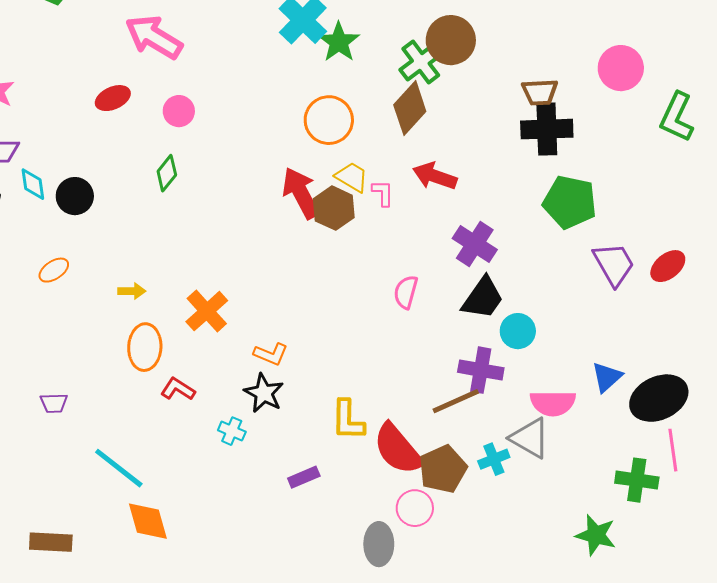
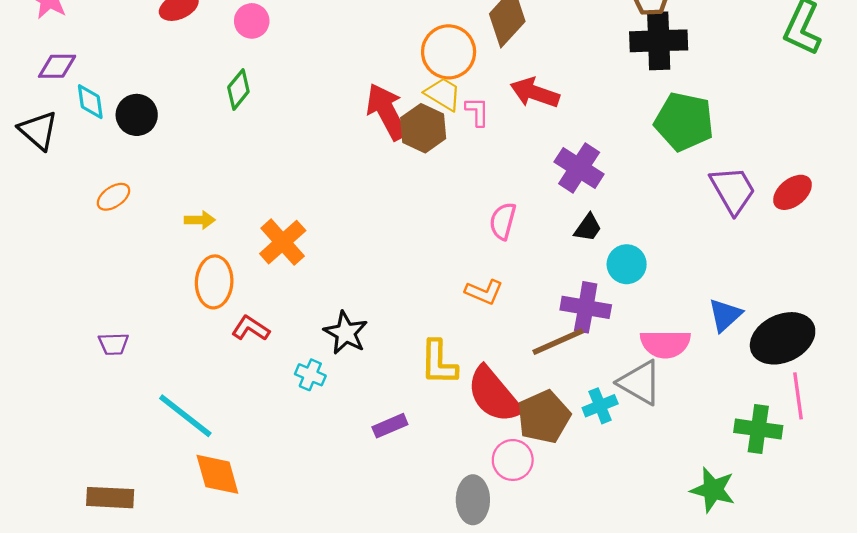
orange circle: (329, 120) -> (449, 52), moved
black trapezoid: (483, 298) -> (588, 228), size x0.6
orange L-shape: (271, 354) -> (484, 292), moved

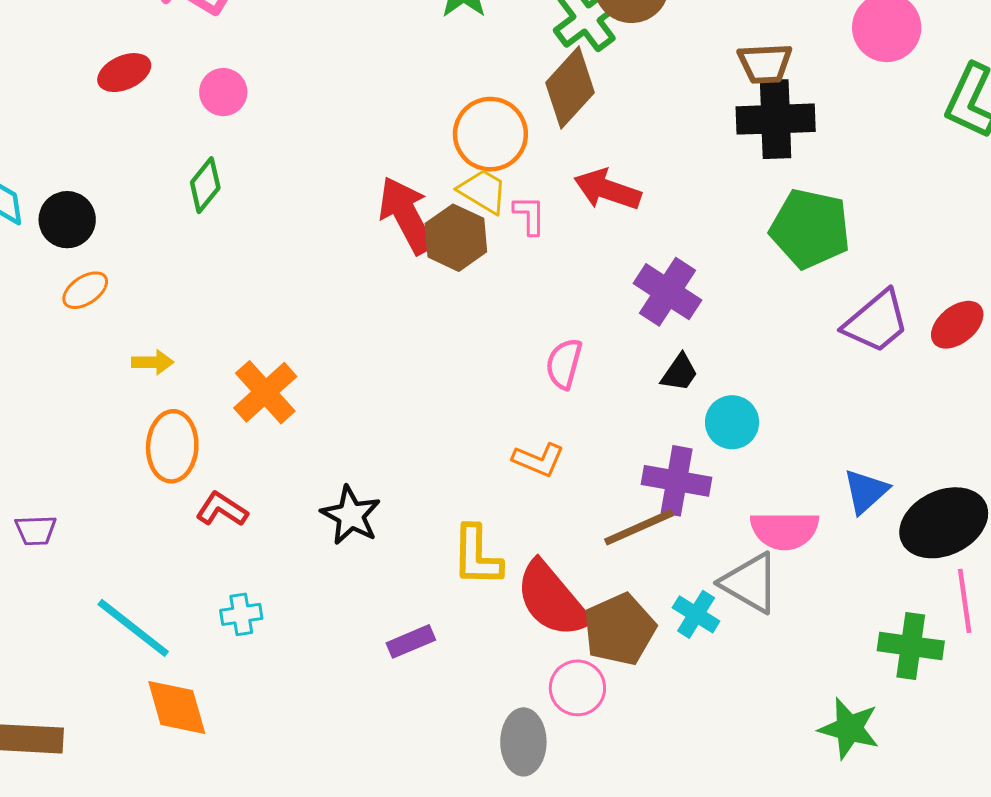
purple trapezoid: (733, 190) -> (876, 322), turned 80
orange ellipse: (113, 197) -> (85, 290), moved
cyan cross: (310, 375) -> (241, 614), moved, turned -32
cyan cross: (600, 406) -> (696, 614), turned -36

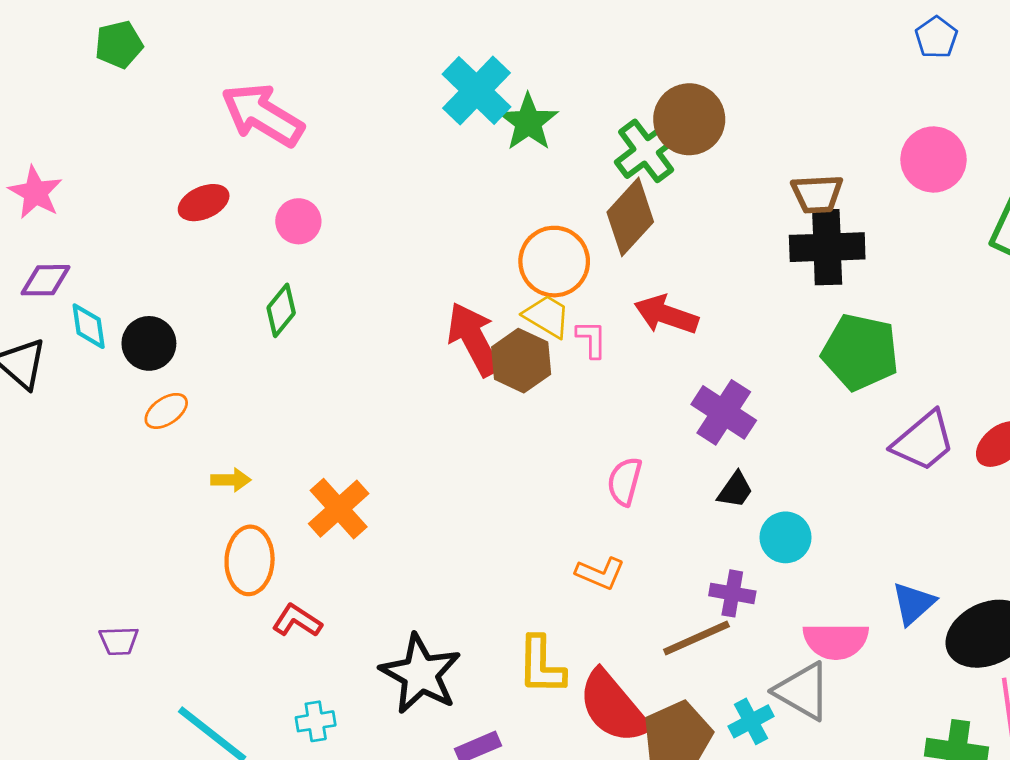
purple cross: (677, 481) -> (732, 593), size x0.7
black star: (351, 515) -> (421, 674), moved, size x1.4
cyan cross: (696, 614) -> (751, 721), turned 30

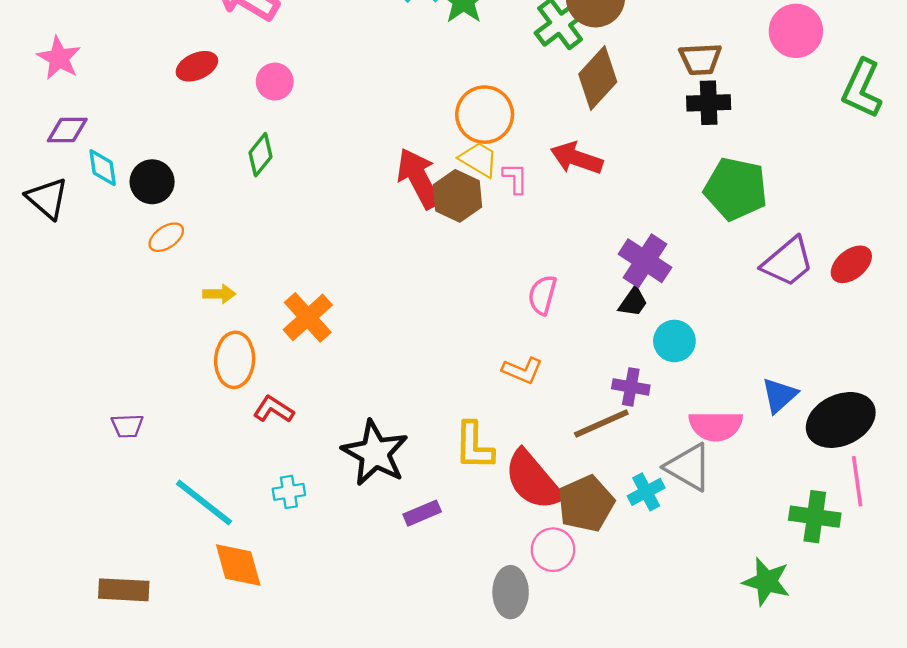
brown diamond: (630, 217) -> (598, 78), moved
black cross: (827, 247) -> (709, 103), size x0.7
purple cross: (724, 412) -> (645, 261), moved

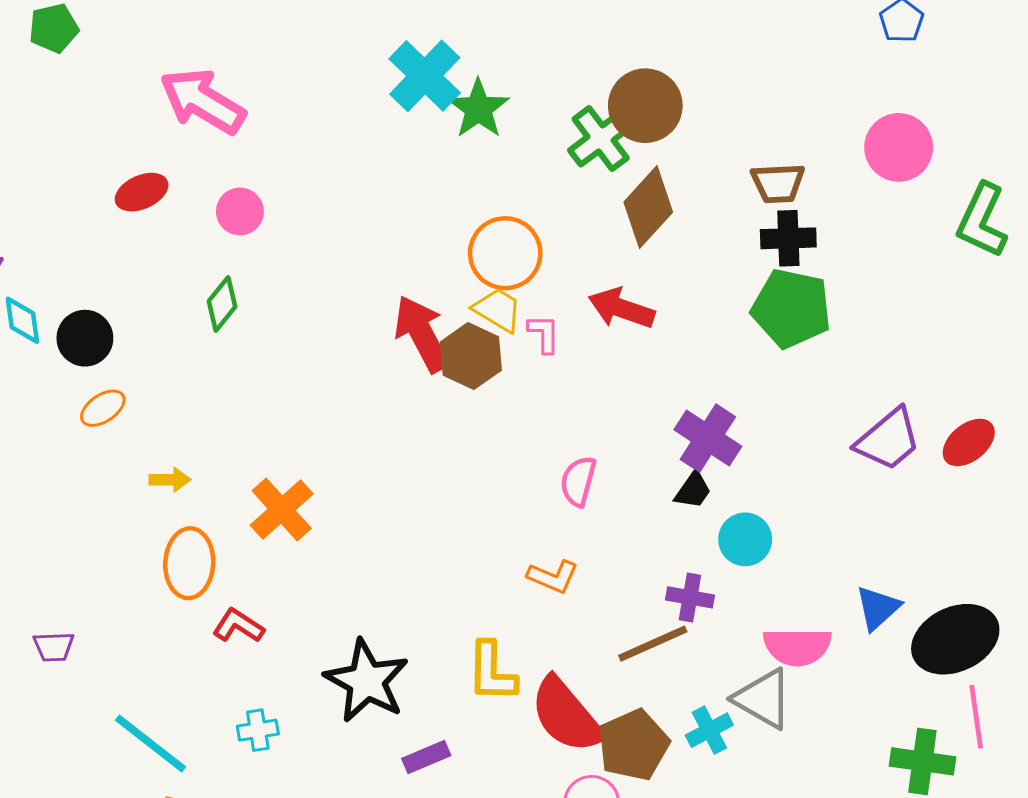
green pentagon: (736, 189) -> (791, 308), moved

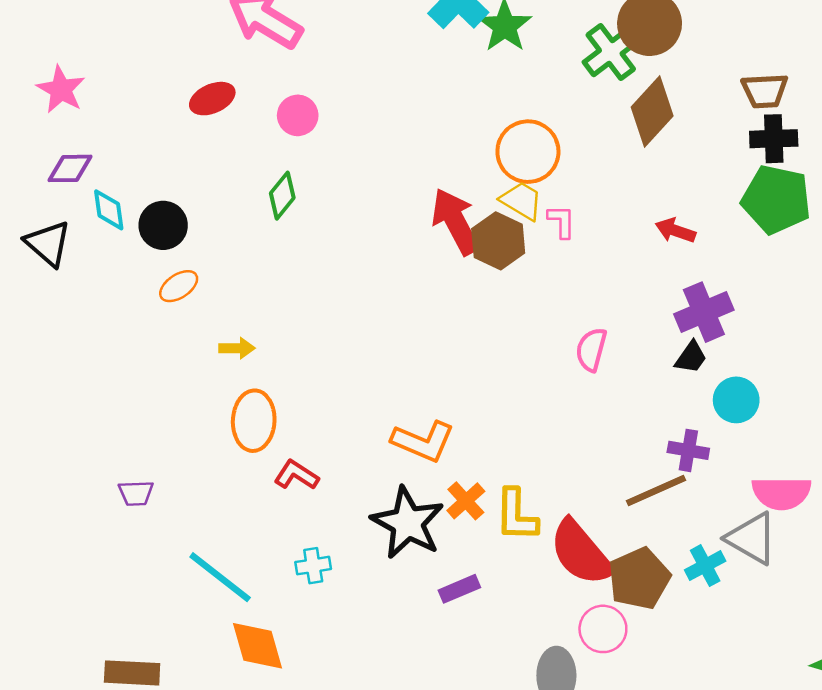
red arrow: (621, 308) -> (675, 231), moved, size x0.7
purple cross: (708, 438) -> (704, 312), turned 34
orange cross: (282, 510) -> (466, 501), moved, size x0.7
orange L-shape: (553, 577) -> (423, 441), moved, size x1.4

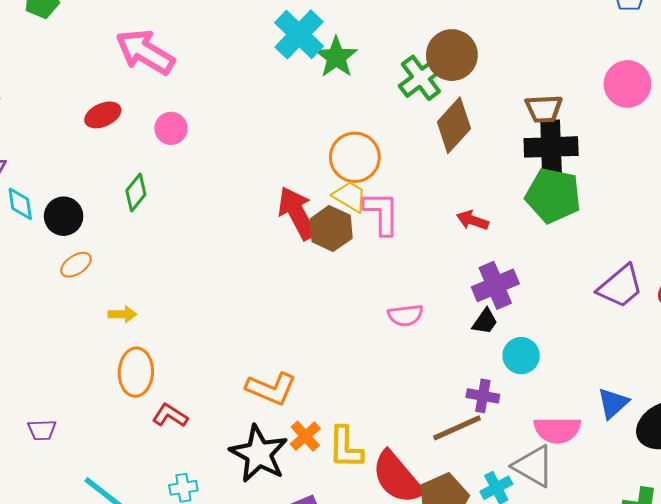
black cross: (774, 139) -> (551, 147), size x1.4
green diamond: (282, 196) -> (136, 192), moved
pink L-shape: (562, 221) -> (382, 213), size x1.6
pink semicircle: (591, 350) -> (405, 315), turned -112

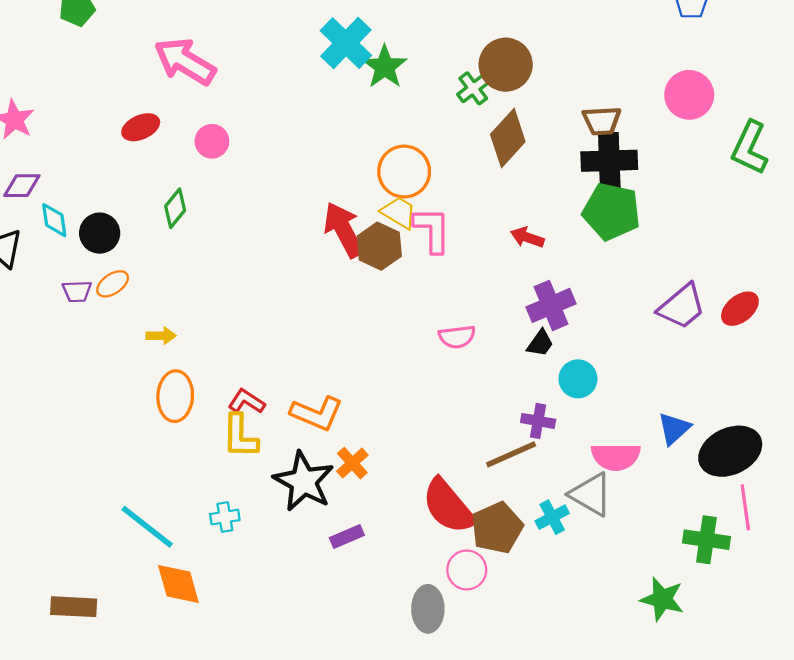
green cross: (421, 78) -> (473, 88), size x0.7
red L-shape: (170, 416) -> (246, 402), moved
purple trapezoid: (42, 430) -> (77, 291), moved
yellow L-shape: (346, 448) -> (240, 436), moved

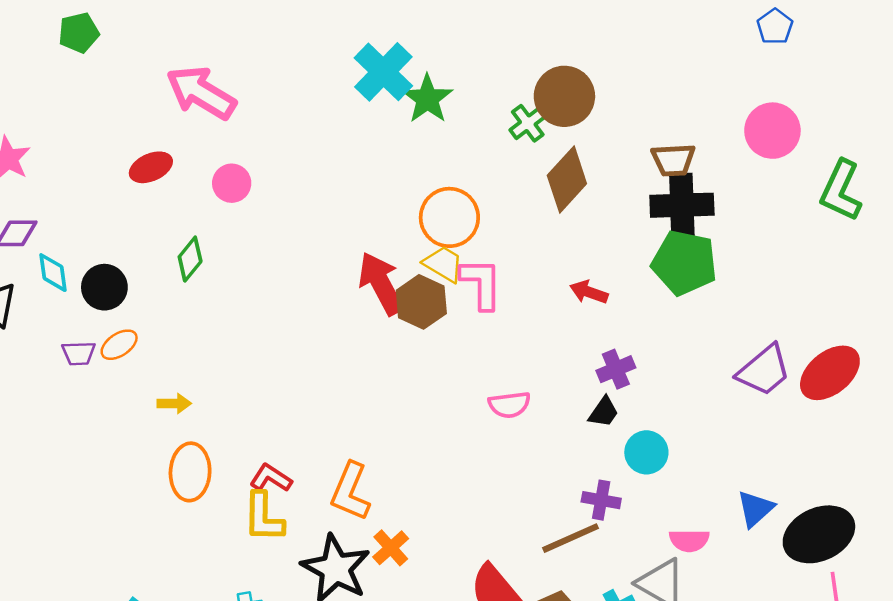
purple cross: (551, 305) -> (616, 369), size x0.7
red ellipse: (740, 309) -> (830, 373), size x1.4
orange L-shape: (317, 413) -> (350, 492), turned 90
pink semicircle: (616, 457) -> (689, 540), size x0.7

